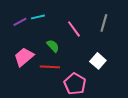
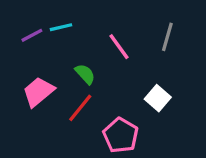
red line: (50, 67) -> (80, 108), turned -54

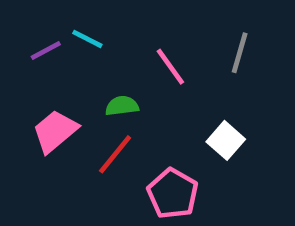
cyan line: (61, 27) -> (87, 39), turned 40
green semicircle: (85, 74) -> (122, 106), turned -55

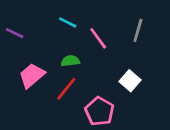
cyan line: (87, 39) -> (68, 22), moved
purple line: (46, 50) -> (15, 33), moved, turned 54

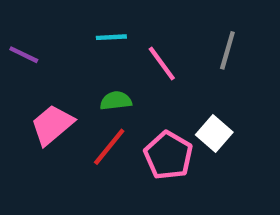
cyan line: (68, 22) -> (111, 37), turned -30
pink pentagon: (100, 111) -> (168, 155), moved

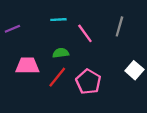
purple line: (24, 55) -> (12, 29), turned -49
pink trapezoid: (52, 125) -> (27, 66), turned 40
white square: (214, 134) -> (134, 70), moved

